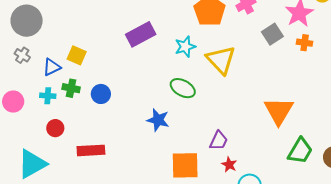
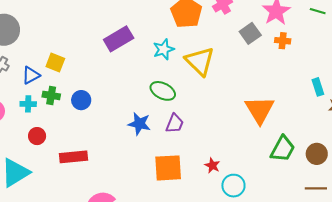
purple trapezoid: (219, 141) -> (175, 124), moved

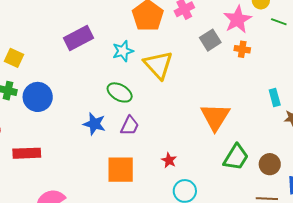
blue circle: (81, 100) -> (38, 97), size x1.5
red star: (212, 165) -> (169, 160), moved

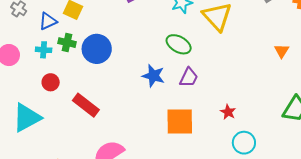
orange triangle: (215, 117) -> (282, 51), moved, size x0.5
red rectangle: (27, 153) -> (86, 105), turned 40

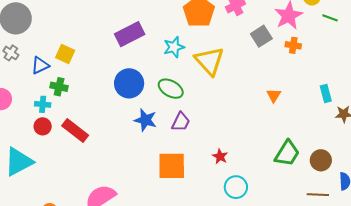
blue circle: (97, 49) -> (129, 83), moved
cyan cross: (44, 50) -> (43, 104), moved
red rectangle: (86, 105) -> (75, 130), moved

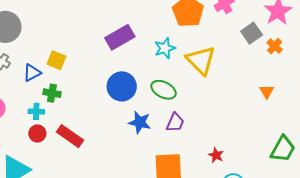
orange cross: (293, 45) -> (275, 46), moved, turned 35

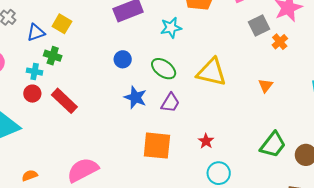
yellow triangle: (201, 60) -> (212, 72), moved, turned -40
blue circle: (122, 86) -> (123, 59), size x0.6

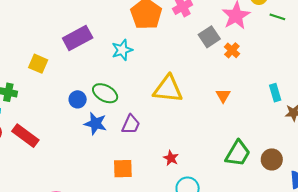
yellow square: (62, 24) -> (38, 64), moved
blue circle: (123, 59) -> (78, 99), moved
green ellipse: (164, 69) -> (105, 93), moved
orange square: (157, 146) -> (123, 169), size x0.7

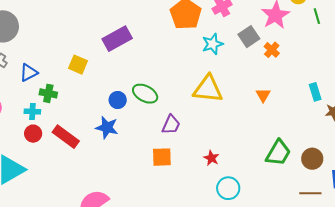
green line: (277, 17) -> (317, 16), turned 56
cyan star: (122, 50) -> (213, 44), moved
blue star: (95, 124) -> (107, 128), moved
orange square: (123, 169) -> (162, 157), moved

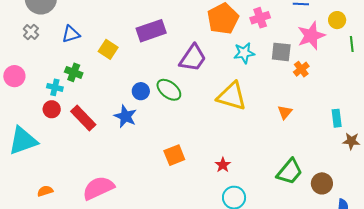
gray square: (249, 37) -> (281, 52), turned 30
blue triangle: (29, 73) -> (71, 34), moved
purple trapezoid: (171, 125) -> (193, 58), moved, size x1.4
orange square: (162, 157) -> (174, 155), turned -30

